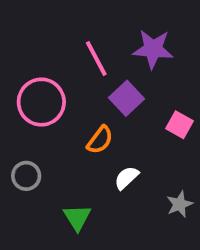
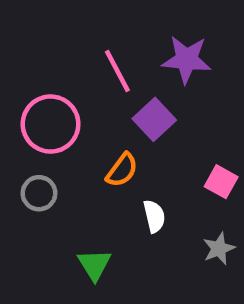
pink square: (179, 125) -> (221, 182), moved
gray circle: (26, 176) -> (39, 193), moved
white semicircle: (126, 178) -> (154, 216), turned 120

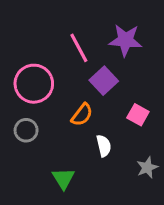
pink square: (221, 182) -> (138, 115), moved

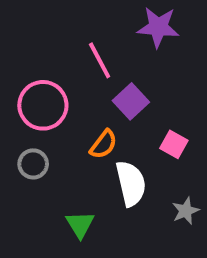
purple star: (126, 40) -> (158, 27), moved
white semicircle: (104, 146) -> (131, 183), size x1.6

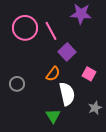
pink circle: (43, 105) -> (25, 28), moved
green triangle: (80, 225) -> (53, 116), moved

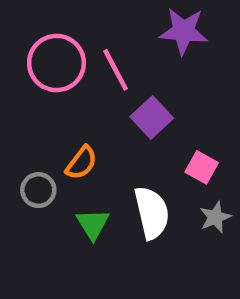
orange semicircle: (53, 74) -> (81, 163), moved
gray star: (95, 108) -> (215, 217), moved
green triangle: (53, 116) -> (93, 224), moved

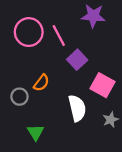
pink square: (202, 167) -> (103, 85), size x1.5
gray star: (215, 217) -> (111, 120), moved
green triangle: (93, 224) -> (36, 132), moved

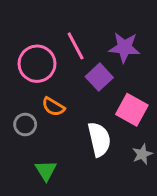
purple star: (93, 16) -> (124, 47), moved
pink circle: (29, 32) -> (37, 64), moved
orange semicircle: (41, 83) -> (53, 107), turned 84

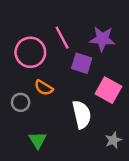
purple square: (99, 77) -> (82, 63), turned -30
gray star: (142, 154) -> (113, 140), moved

